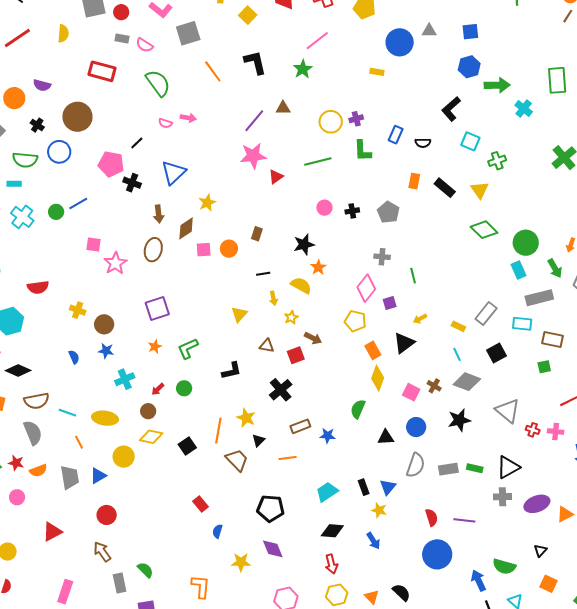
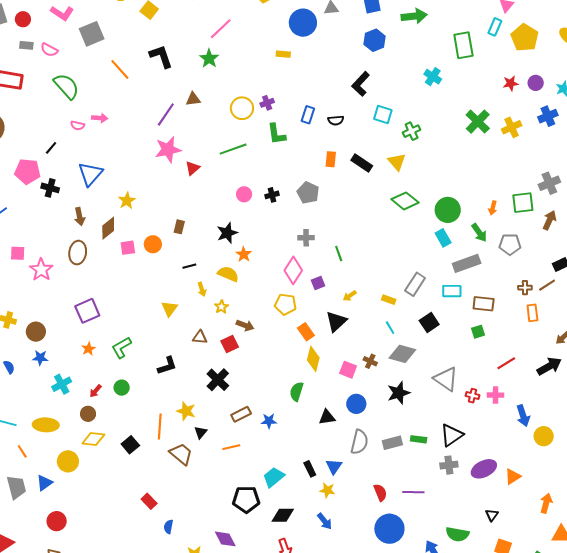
green arrow: (497, 85) -> (414, 16), moved
black pentagon: (270, 508) -> (246, 499), moved

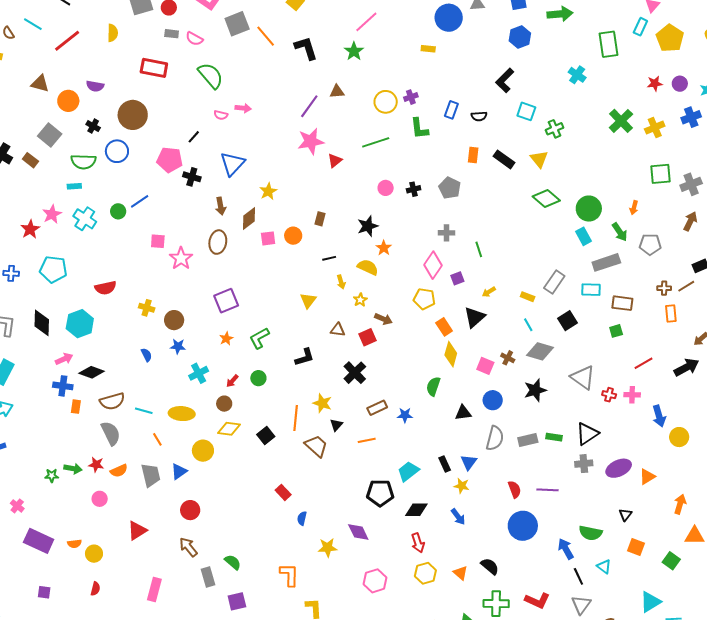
orange line: (120, 69) -> (266, 36), moved
green square: (523, 203) -> (661, 174), moved

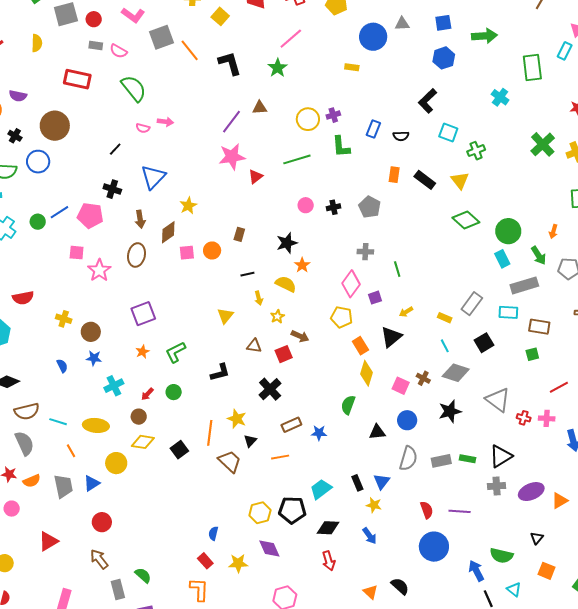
pink pentagon: (170, 160) -> (90, 215), moved
red rectangle: (283, 492) -> (205, 561), moved
yellow hexagon: (425, 573) -> (260, 513), moved

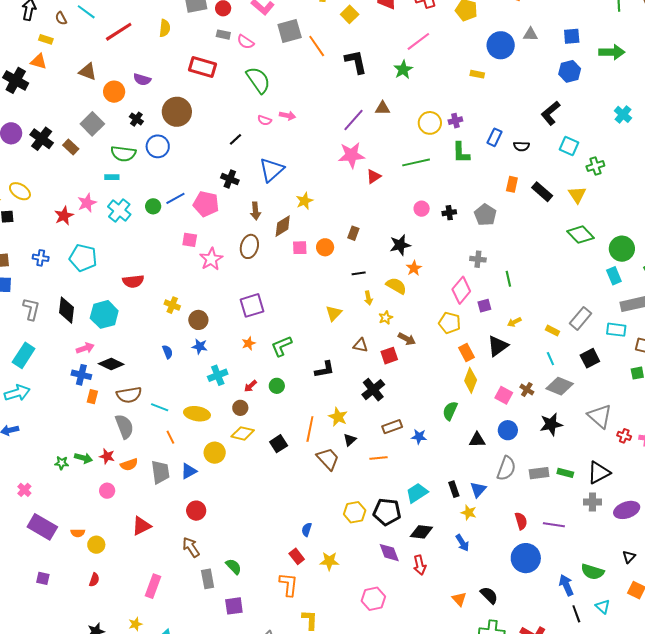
purple diamond: (269, 548) -> (389, 553), moved

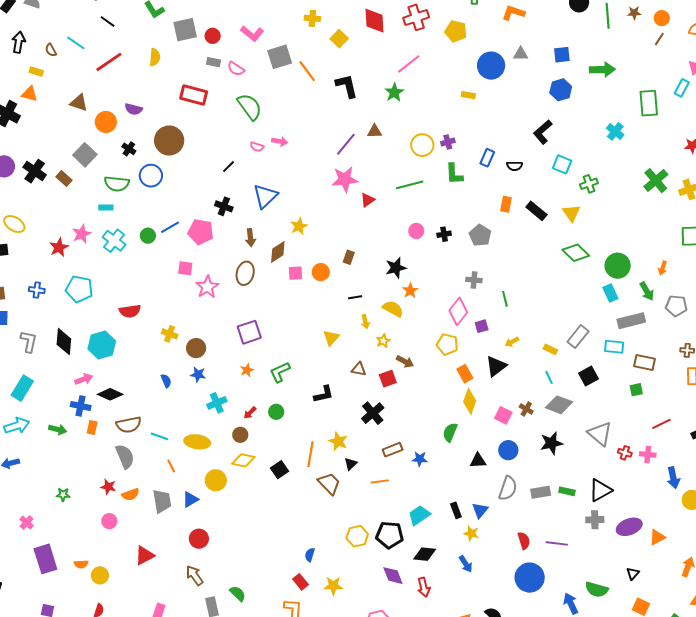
green arrow: (84, 458) -> (58, 429), moved
purple rectangle: (42, 527) -> (45, 559), turned 44

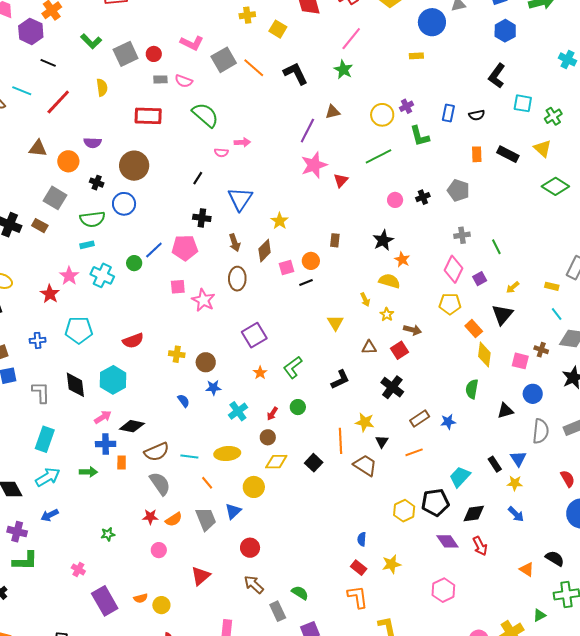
black line: (355, 297) -> (306, 283), moved

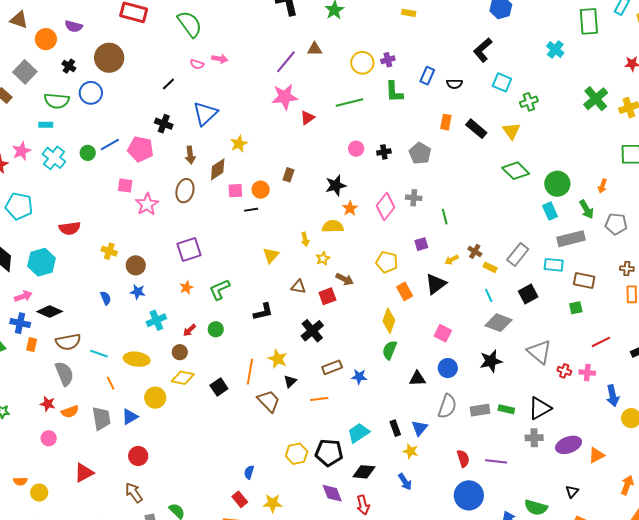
pink diamond: (453, 269) -> (385, 207), moved
yellow semicircle: (389, 281) -> (333, 226), turned -30
brown cross: (541, 350) -> (475, 251), moved
yellow diamond: (484, 355) -> (389, 321), moved

